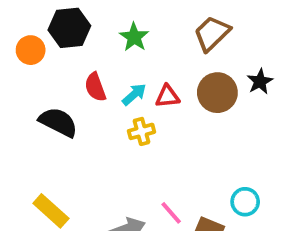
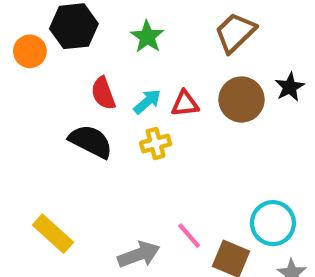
black semicircle: (58, 122) -> (91, 141), moved
cyan circle: (245, 202) -> (273, 223), size x1.4

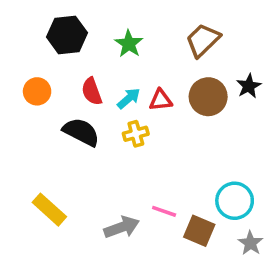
orange circle: (30, 51) -> (37, 91), moved
pink line: (189, 236) -> (164, 211), turned -30

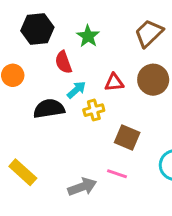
red semicircle: (92, 91) -> (63, 62), moved
cyan arrow: (129, 98) -> (76, 90), moved
black semicircle: (81, 132) -> (49, 109), turned -36
brown square: (199, 231) -> (127, 138), moved

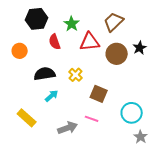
red triangle: (114, 83) -> (90, 42), moved, size x1.5
cyan arrow: (76, 90) -> (52, 96), moved
yellow cross: (94, 110) -> (76, 75), turned -32

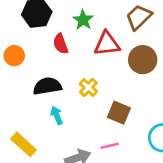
cyan arrow: (52, 96) -> (57, 115), turned -72
pink line: (92, 119) -> (110, 146), turned -32

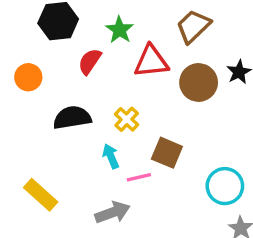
red semicircle: (61, 44) -> (90, 61), turned 54
cyan arrow: (57, 115) -> (111, 156), moved
pink line: (110, 146) -> (139, 177), moved

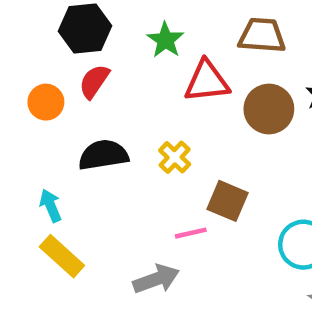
brown trapezoid: (193, 26) -> (262, 35), turned 48
red semicircle: (90, 61) -> (94, 81), moved
cyan arrow: (111, 156) -> (50, 206), moved

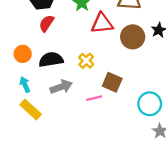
orange circle: (46, 102) -> (23, 54), moved
gray arrow: (156, 279) -> (61, 87), moved

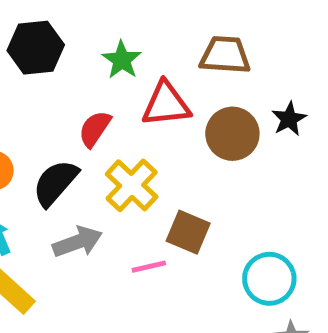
red semicircle: (46, 23) -> (95, 129), moved
black semicircle: (51, 60) -> (55, 183), turned -40
yellow cross: (86, 61) -> (132, 185), size x1.5

